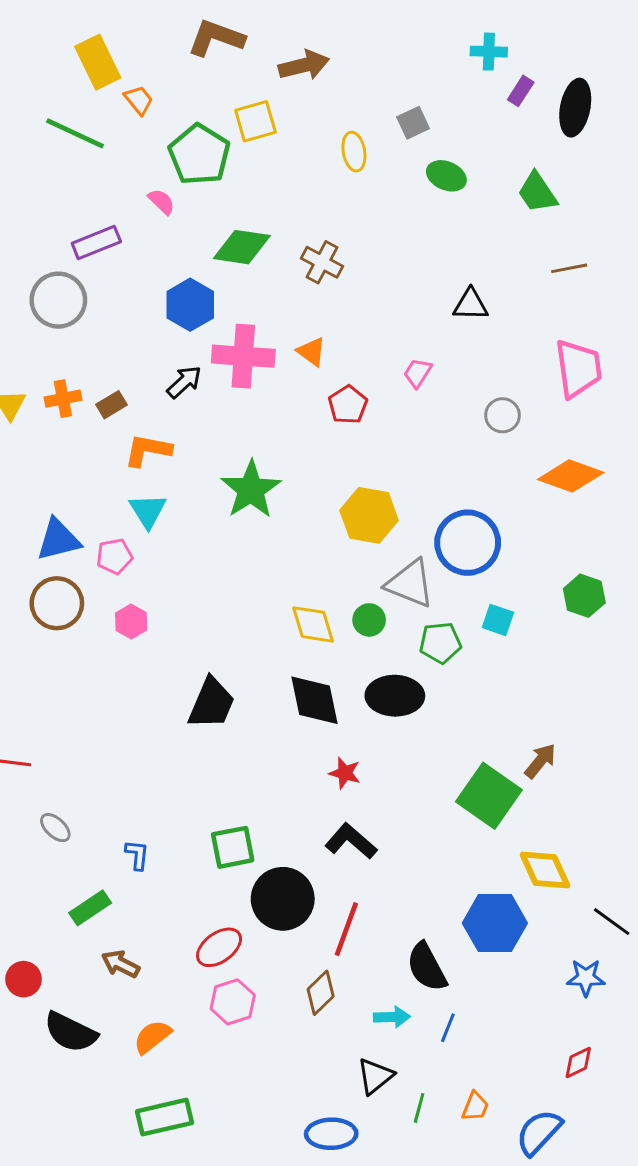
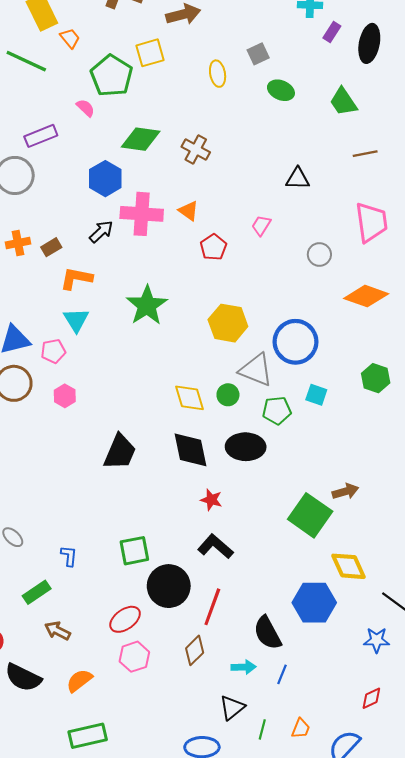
brown arrow: (540, 761) -> (345, 491), turned 35

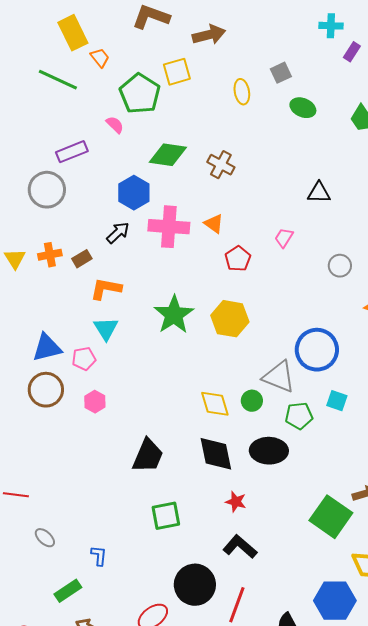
black arrow: (101, 232) -> (118, 233), moved
yellow hexagon: (228, 323) -> (230, 319), moved
green square: (134, 551) -> (166, 516), moved

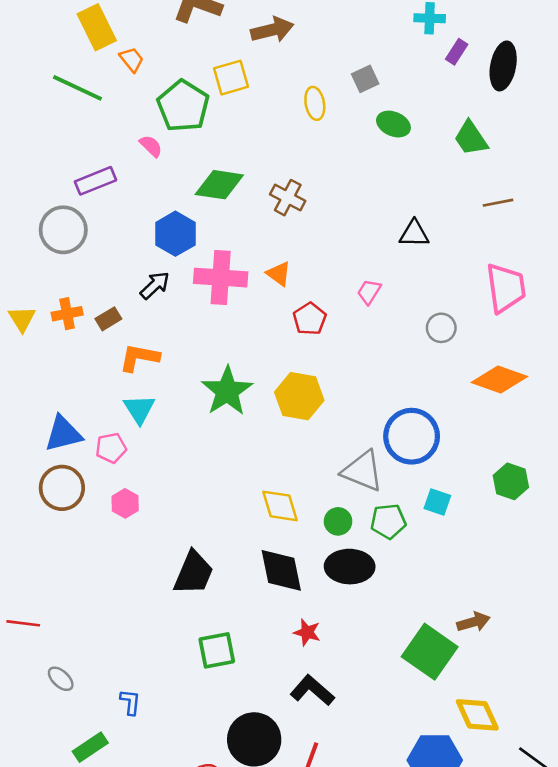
green circle: (252, 401) -> (338, 521), moved

